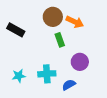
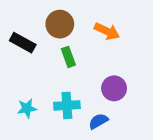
brown circle: (53, 17) -> (60, 24), moved
green rectangle: (60, 40) -> (68, 57), moved

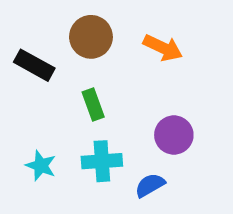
green rectangle: (68, 57) -> (93, 104), moved
cyan star: (27, 108) -> (41, 166), turned 30

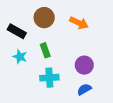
cyan star: (41, 166) -> (20, 57), moved
blue semicircle: (150, 185) -> (84, 89), moved

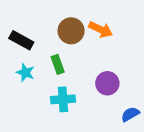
brown circle: (44, 18) -> (71, 31), moved
blue semicircle: (84, 89) -> (130, 114), moved

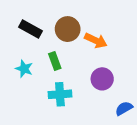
orange arrow: (101, 29) -> (96, 41), moved
black rectangle: (21, 40) -> (30, 29), moved

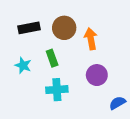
black rectangle: (30, 29) -> (29, 28), turned -40
orange arrow: (96, 41) -> (91, 39), turned -125

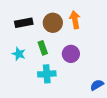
orange arrow: (91, 39) -> (75, 20), moved
purple circle: (97, 75) -> (71, 54), moved

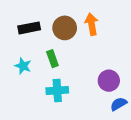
purple circle: (71, 54) -> (109, 81), moved

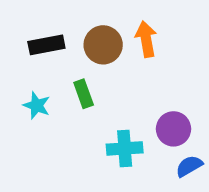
cyan cross: (57, 90) -> (125, 148), moved

